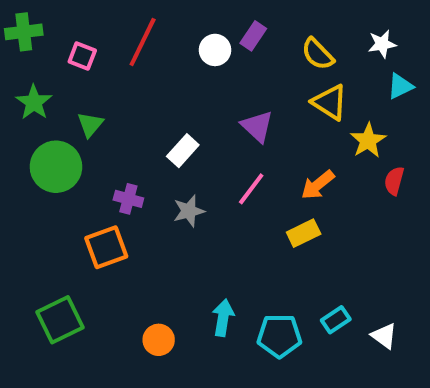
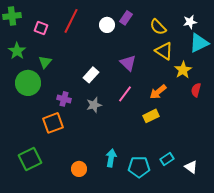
cyan triangle: (400, 86) -> (199, 43), size x1.5

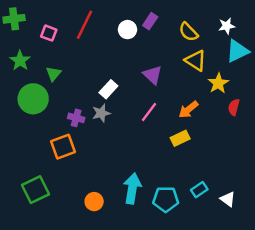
gray star: (94, 105) -> (101, 113), moved
cyan arrow: (111, 158) -> (132, 188), size x1.4

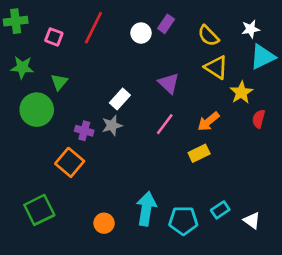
green star: (20, 61) -> (22, 67), turned -30
orange square: (63, 147) -> (70, 162), turned -30

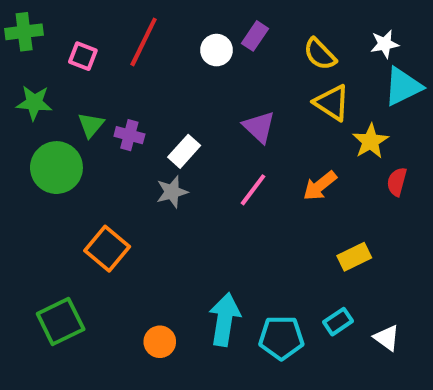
purple cross: (84, 131) -> (129, 135), moved
yellow rectangle: (199, 153) -> (354, 257), moved

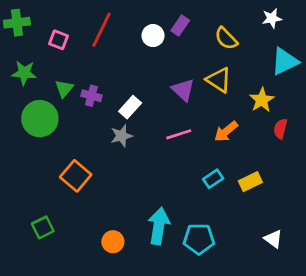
white star: (385, 44) -> (272, 18), moved
yellow triangle: (332, 103) -> (219, 80), moved
pink line: (253, 190) -> (179, 134), turned 35
green square: (61, 322) -> (43, 227), size x0.7
cyan rectangle: (338, 322) -> (213, 179), moved

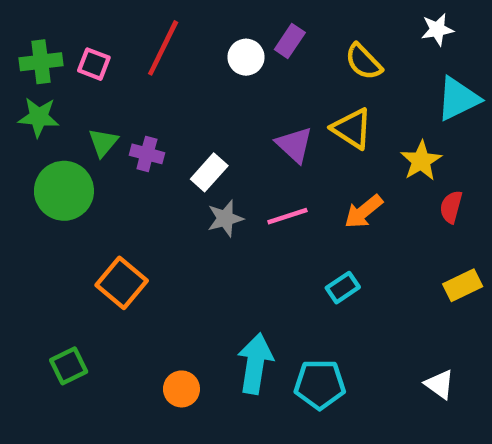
green cross: (17, 23) -> (41, 62), moved
gray star: (121, 136) -> (225, 218), moved
yellow rectangle: (250, 182) -> (463, 285), moved

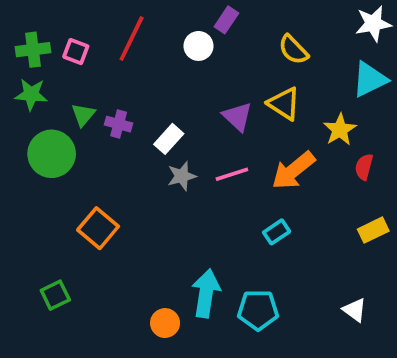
white star: (437, 29) -> (373, 24), moved, size x1.4
purple rectangle: (290, 41) -> (226, 20), moved
orange arrow: (364, 212) -> (293, 171), size x1.4
orange circle: (181, 389) -> (165, 323), moved

